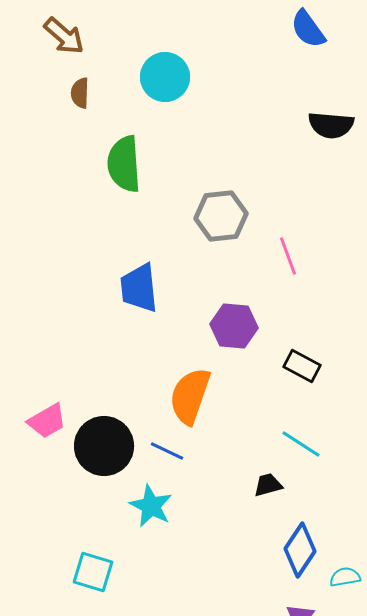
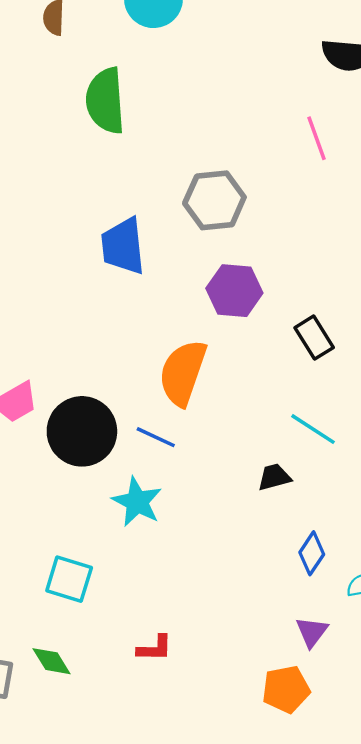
gray hexagon: (221, 216) -> (214, 200), moved
pink line: (288, 256) -> (316, 138), moved
black rectangle: (302, 366) -> (314, 338), turned 30
blue diamond: (300, 550) -> (312, 553), size x0.7

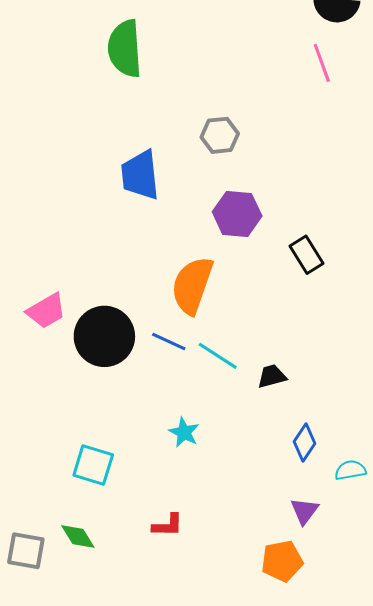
pink line: (316, 138) -> (322, 63), moved
gray hexagon: (214, 200) -> (220, 135), size x0.7
cyan line: (313, 429) -> (218, 356), moved
cyan star: (137, 502) -> (184, 432), moved, size x0.7

